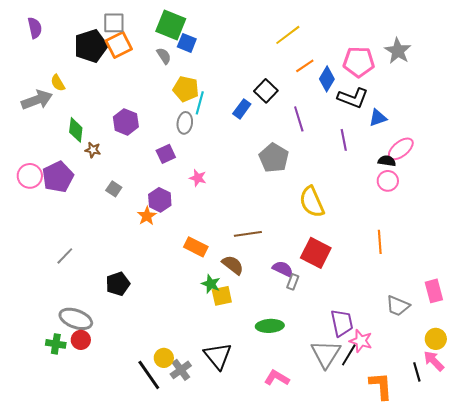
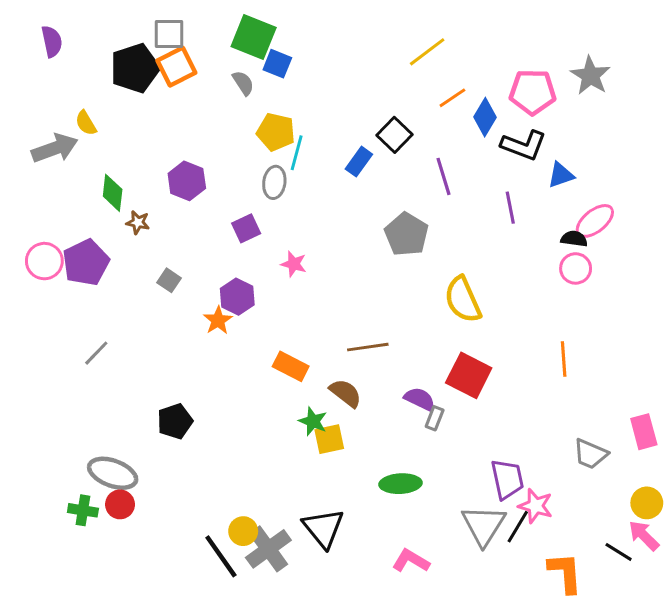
gray line: (65, 256) -> (96, 353), moved
gray cross: (181, 370) -> (268, 549), size x1.4
black line: (417, 372) -> (619, 552), turned -42

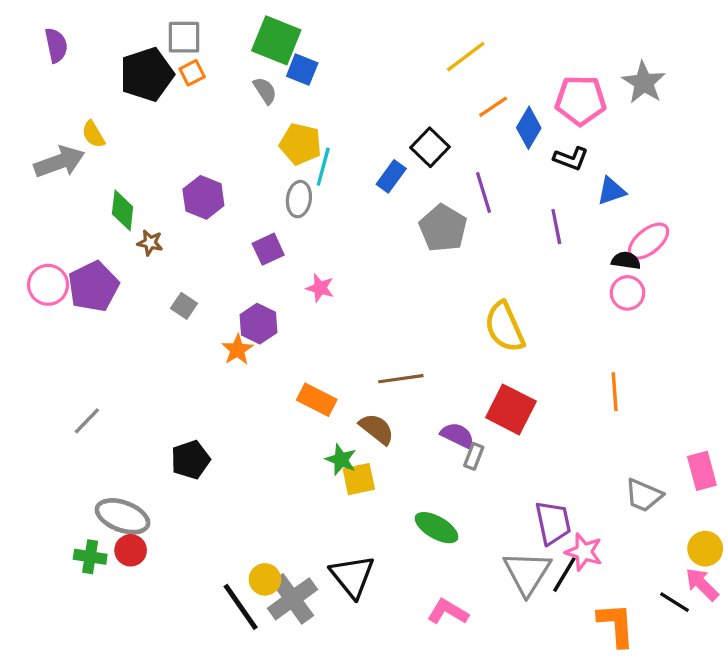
orange square: (176, 67) -> (192, 73), size x0.6
black L-shape: (524, 145) -> (571, 159), size x0.7
gray pentagon: (406, 234) -> (443, 228), moved
gray line: (96, 353) -> (87, 421), moved
green ellipse: (400, 484) -> (437, 528), turned 33

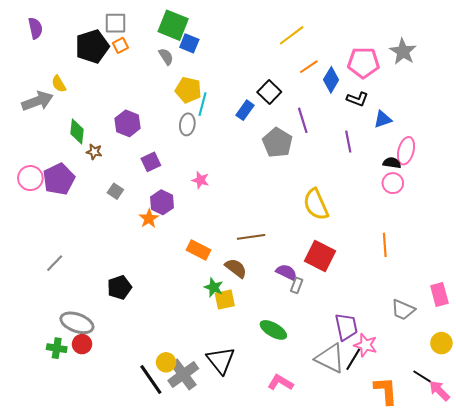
pink ellipse: (649, 241) -> (406, 151), turned -36
purple square: (268, 249) -> (151, 162), moved
gray triangle: (527, 573) -> (330, 358), turned -36
pink arrow: (702, 584) -> (439, 391), moved

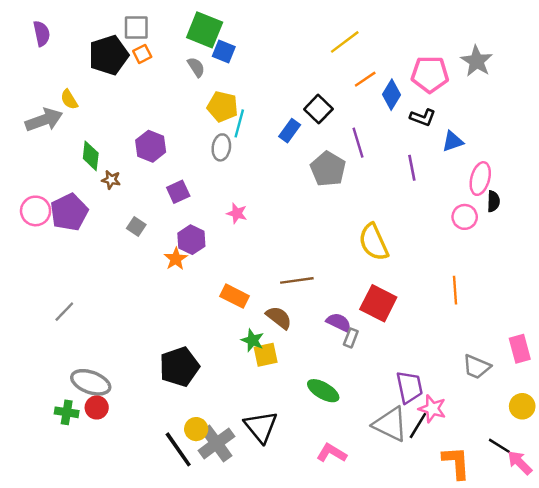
black semicircle: (392, 163) -> (493, 201), moved, turned 84
black pentagon: (119, 287) -> (179, 367), moved, size x1.4

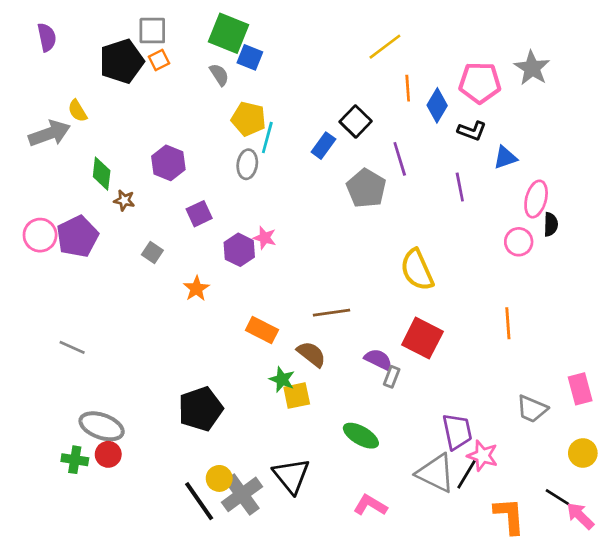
orange line: (365, 79) -> (408, 88), turned -60
purple hexagon: (191, 240) -> (239, 250), moved
gray line: (64, 312) -> (72, 347), turned 70

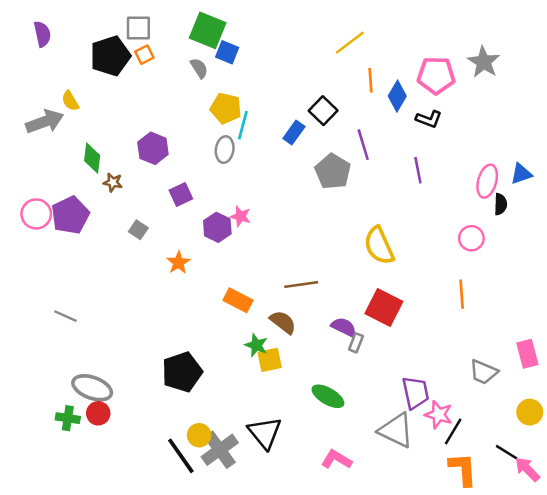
blue triangle: (505, 158) -> (521, 174), moved
pink circle: (519, 242) -> (471, 238), moved
black line: (467, 474) -> (453, 432), moved

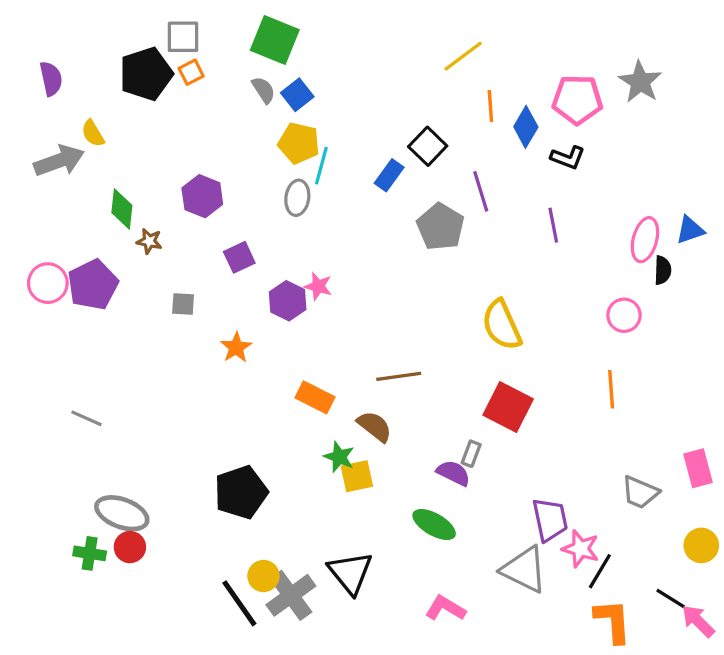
purple semicircle: (42, 34) -> (51, 79), moved
blue square: (227, 52) -> (297, 95), moved, turned 30
gray square: (138, 230) -> (183, 304), turned -30
purple semicircle: (344, 327) -> (453, 473), moved

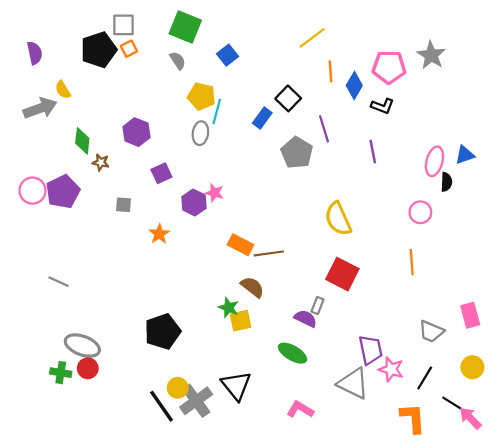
blue square: (297, 95) -> (228, 55), moved
orange rectangle: (315, 397) -> (241, 245), moved
black line: (600, 571) -> (425, 378), moved

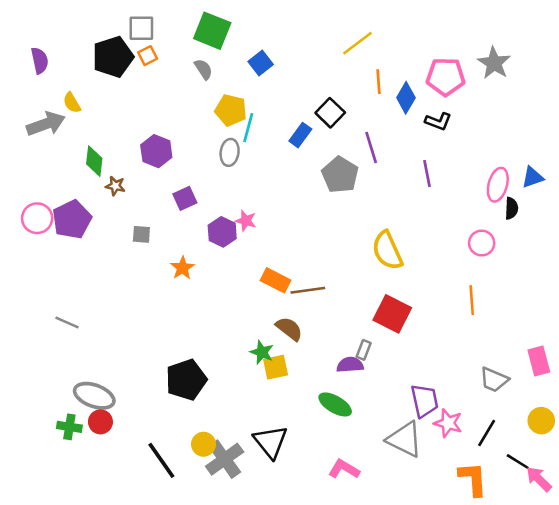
purple semicircle: (306, 318) -> (350, 365), turned -30
black line: (161, 406) -> (161, 460), moved

